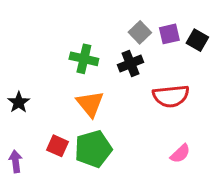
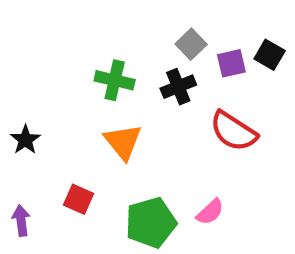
purple square: (169, 34) -> (231, 63), moved
red semicircle: (171, 96) -> (233, 131), turned 39
green pentagon: (93, 149) -> (151, 223), moved
pink semicircle: (180, 154) -> (210, 212), moved

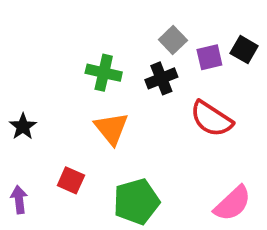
pink semicircle: (210, 212) -> (233, 203), moved, size x1.5

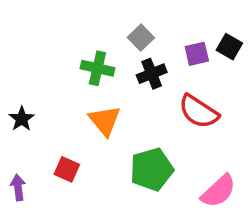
gray square: (173, 40) -> (141, 38), moved
green pentagon: (136, 202) -> (152, 169), moved

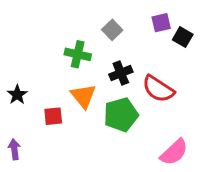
purple square: (197, 54) -> (161, 23), moved
black cross: (152, 74) -> (121, 73), moved
red square: (67, 169) -> (53, 116), moved, turned -30
green pentagon: (152, 169) -> (121, 115), moved

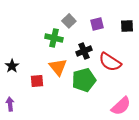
purple square: (161, 23) -> (97, 24), moved
gray square: (112, 30) -> (69, 21), moved
black square: (183, 37) -> (127, 26), turned -32

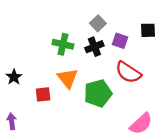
gray square: (69, 21) -> (98, 23), moved
purple square: (97, 24) -> (120, 41), moved, turned 32
black cross: (84, 51) -> (94, 47), moved

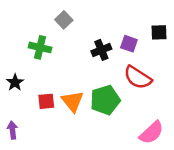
gray square: (98, 23) -> (64, 20), moved
green cross: (63, 44) -> (40, 47), moved
orange triangle: (68, 78) -> (73, 101), moved

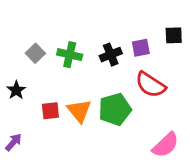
gray square: (64, 20) -> (35, 53), moved
purple square: (129, 44) -> (141, 48), turned -30
green cross: (40, 47) -> (70, 55), moved
purple arrow: (12, 130) -> (14, 142), turned 48

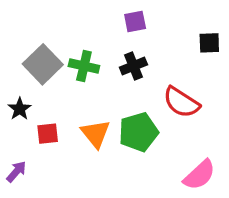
purple square: (141, 48) -> (135, 21), moved
gray square: (35, 53) -> (43, 64), size x1.6
red square: (50, 111) -> (48, 134), moved

